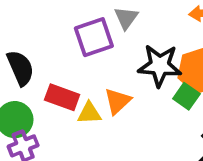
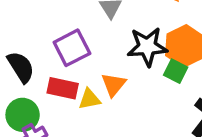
purple square: (94, 37) -> (72, 48), moved

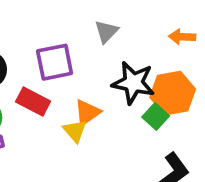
yellow triangle: (89, 99) -> (75, 131), moved, turned 45

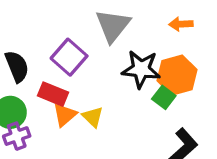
gray triangle: (106, 32) -> (113, 26), size x1.6
purple square: (55, 62) -> (69, 57), turned -32
orange triangle: (87, 112) -> (65, 115), moved

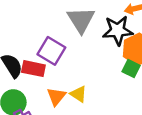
black star: (141, 69) -> (118, 30), moved
red rectangle: (53, 94) -> (33, 69), moved

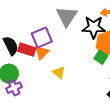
purple square: (51, 51) -> (42, 38), turned 30
orange triangle: (56, 96) -> (42, 53), moved

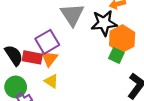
yellow triangle: (59, 72) -> (51, 81), moved

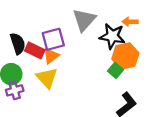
yellow triangle: (51, 81) -> (47, 78), size x1.5

